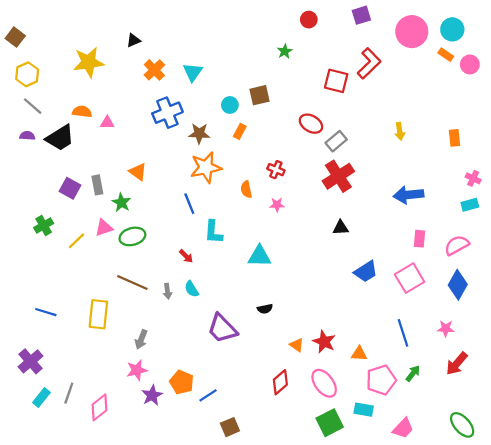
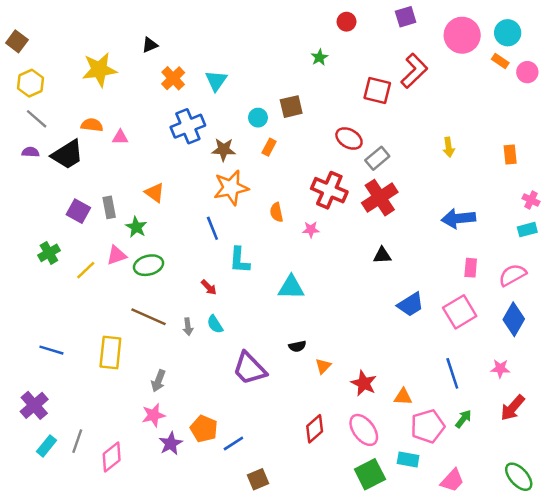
red cross: (276, 170) -> (329, 190), moved, size x1.8
orange triangle: (297, 345) -> (323, 366), moved, turned 40

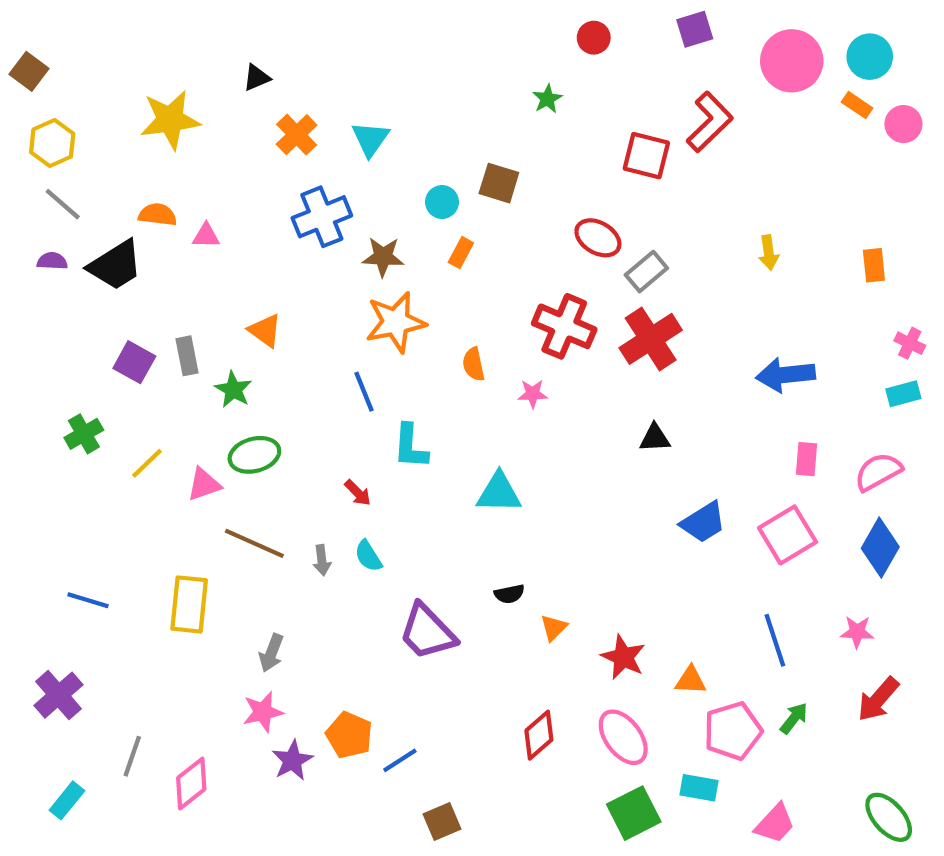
brown square: (291, 107) -> (499, 183), turned 30
pink triangle: (117, 255) -> (204, 484), moved
cyan rectangle: (46, 446) -> (67, 800), moved

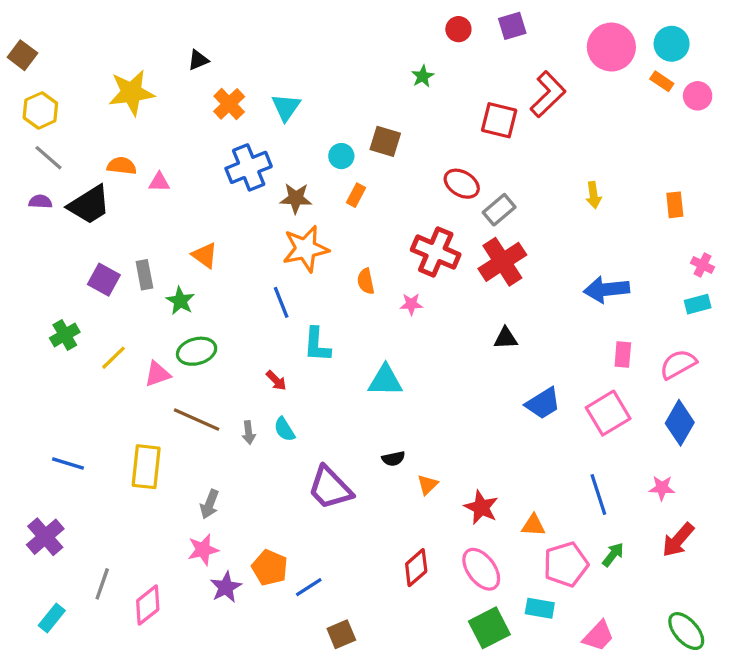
purple square: (695, 29) -> (512, 26), moved

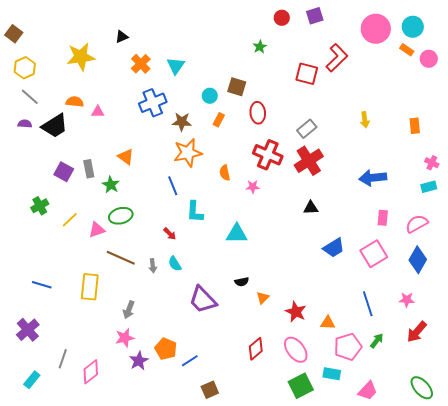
red ellipse: (462, 184) -> (258, 113), moved, turned 55

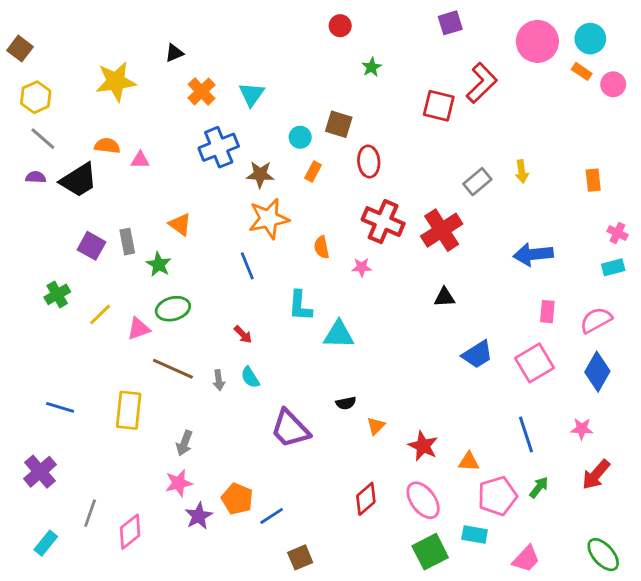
red circle: (282, 18) -> (340, 26), moved
gray rectangle: (307, 129) -> (477, 182), moved
cyan L-shape: (195, 212) -> (300, 306), moved

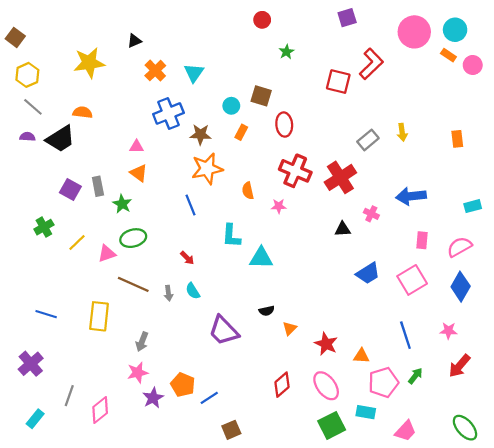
pink triangle: (140, 160) -> (137, 147), moved
pink cross: (617, 233) -> (371, 214), moved

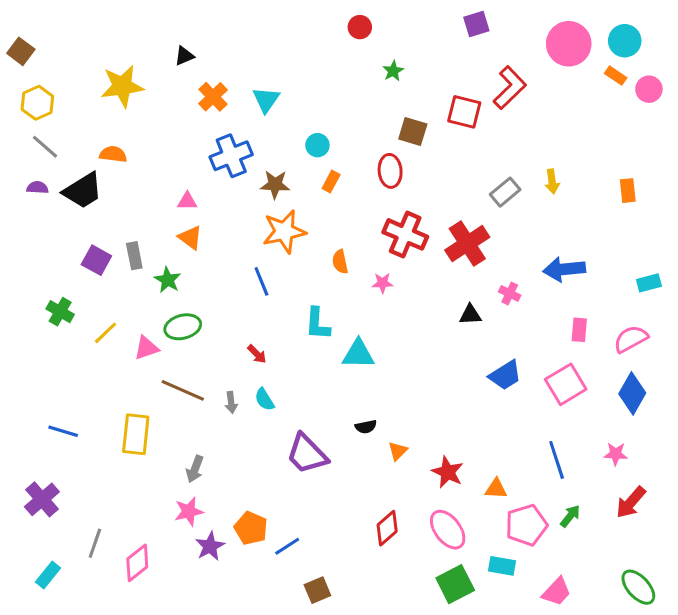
brown square: (261, 96) -> (413, 132), moved
green cross: (44, 227) -> (60, 312), turned -30

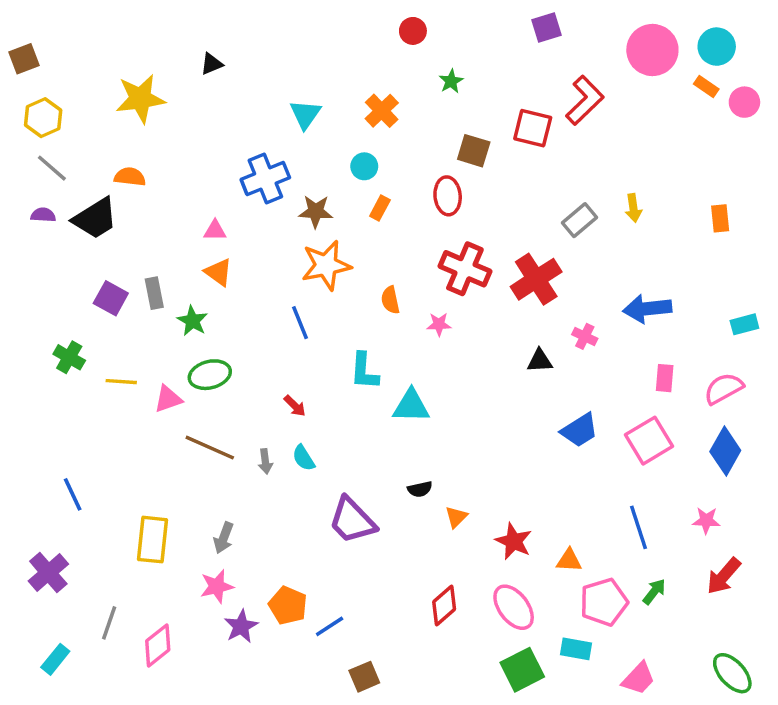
brown square: (21, 51) -> (24, 59), turned 32
orange cross: (213, 97) -> (382, 111), moved
yellow line: (106, 333) -> (121, 382), turned 48
blue line: (63, 431) -> (73, 494), turned 48
yellow rectangle: (136, 434) -> (153, 540), moved

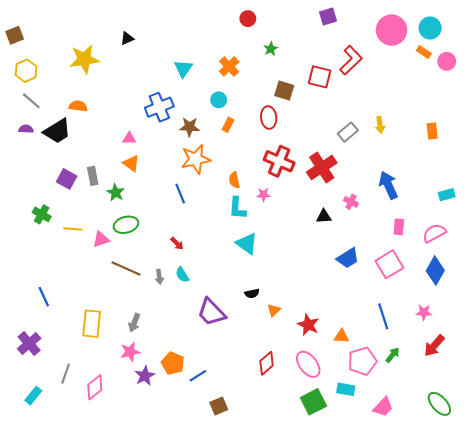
blue arrow: (647, 309) -> (388, 185), turned 72
cyan L-shape: (364, 371) -> (237, 208), moved
cyan triangle: (411, 406) -> (247, 244), turned 35

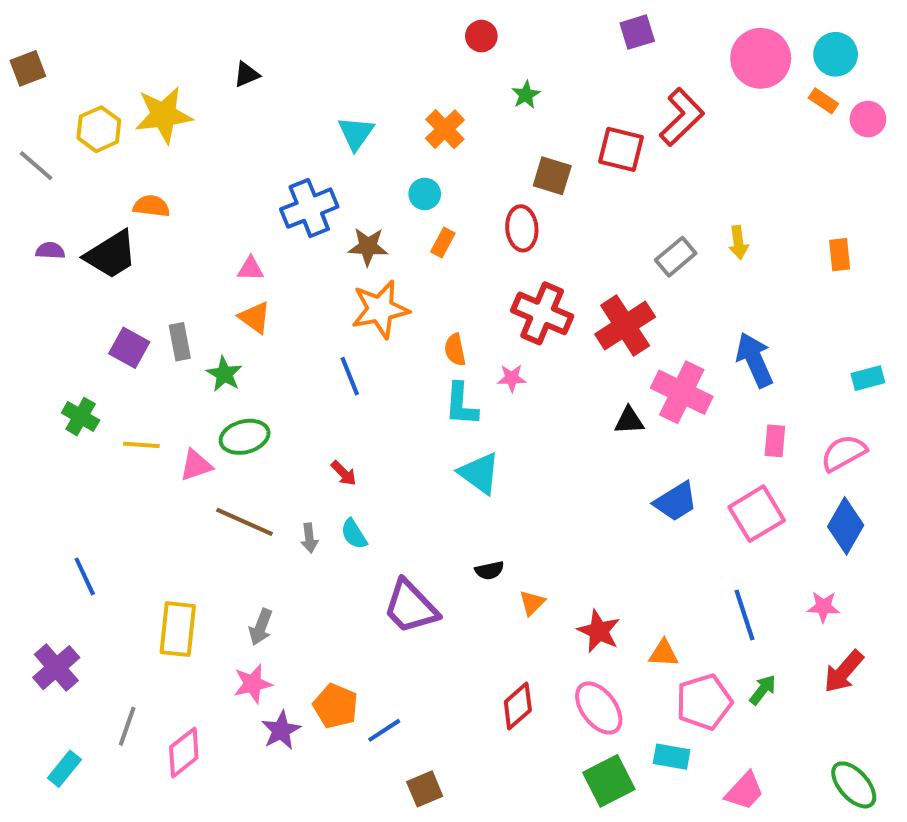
yellow hexagon: (26, 71) -> (99, 129), moved
gray line: (31, 101) -> (36, 166), moved
pink cross: (351, 202) -> (682, 392), size x2.0

